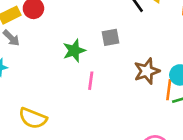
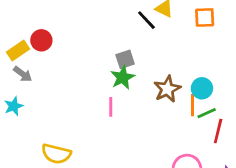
green star: (74, 51) -> (123, 77), moved

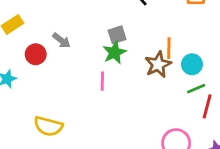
red circle: (41, 40) -> (36, 54), moved
gray arrow: (23, 74) -> (61, 41), moved
orange line: (193, 105) -> (169, 48), moved

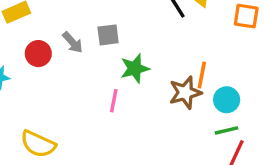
gray square: (117, 35) -> (108, 35), moved

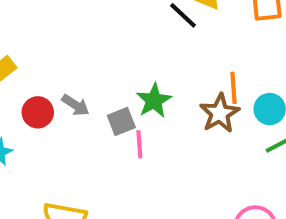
gray square: (108, 35) -> (121, 121), moved
gray arrow: (73, 42) -> (76, 105), moved

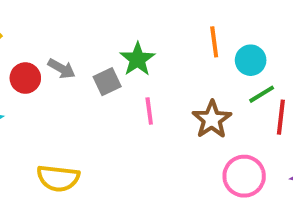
brown star: (220, 113) -> (212, 119), moved
pink line: (139, 144) -> (149, 111), moved

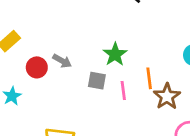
orange line: (214, 42) -> (149, 78), moved
gray square: (107, 82) -> (97, 81), moved, turned 36

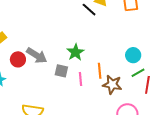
gray arrow: (62, 61) -> (37, 55), size x1.5
brown star: (167, 96) -> (112, 85), turned -30

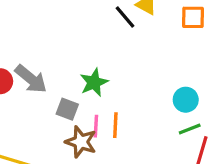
orange line: (100, 71) -> (115, 125), moved
brown star: (112, 85) -> (81, 142), moved

